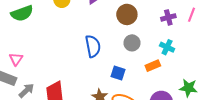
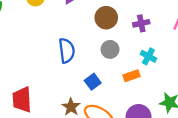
purple cross: (168, 17) -> (141, 23), moved
blue square: (118, 73) -> (93, 82), turned 32

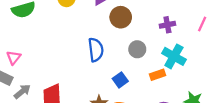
brown circle: (106, 18) -> (121, 17), moved
cyan cross: (148, 56) -> (174, 56), size x1.5

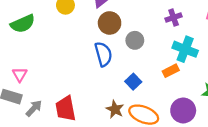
brown circle: (121, 17) -> (110, 23), moved
gray circle: (137, 49) -> (135, 40), moved

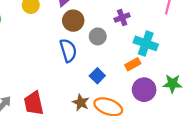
purple cross: (174, 18) -> (122, 17), moved
purple circle: (183, 110) -> (144, 90), moved

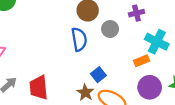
blue square: (97, 76) -> (98, 75), moved

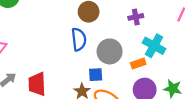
gray circle: (110, 29) -> (110, 51), moved, size x1.5
blue square: (98, 75) -> (96, 75), turned 32

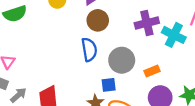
purple cross: (136, 17) -> (147, 23), size x1.5
cyan cross: (154, 46) -> (174, 35), moved

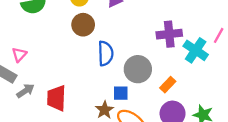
brown circle: (98, 20) -> (83, 25), moved
orange rectangle: (152, 71) -> (168, 85), turned -32

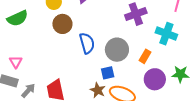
cyan cross: (196, 50) -> (166, 34), moved

